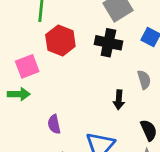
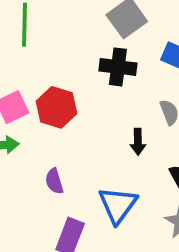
red hexagon: (60, 41) -> (56, 107), moved

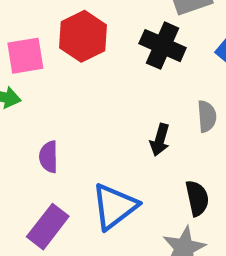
red hexagon: (56, 107) -> (83, 36), moved

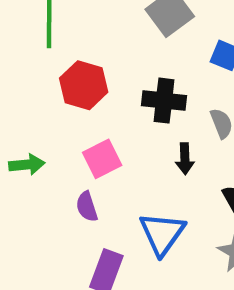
black cross: (163, 46) -> (164, 101), moved
pink square: (25, 56) -> (102, 159), moved

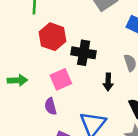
black cross: (164, 101) -> (84, 53), moved

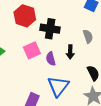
purple semicircle: (51, 106) -> (51, 59), moved

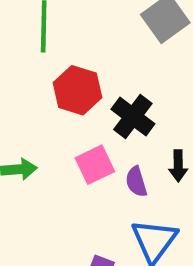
black cross: (50, 29) -> (133, 116), turned 30

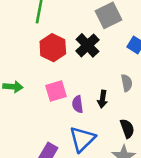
black cross: (133, 116) -> (87, 45), moved

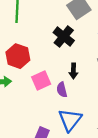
red hexagon: (53, 48) -> (18, 56), moved
black arrow: (103, 99) -> (73, 71), moved

